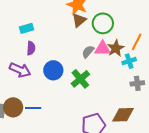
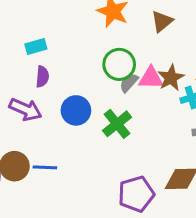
brown triangle: (79, 20) -> (162, 21), moved
green circle: (103, 23) -> (119, 64), moved

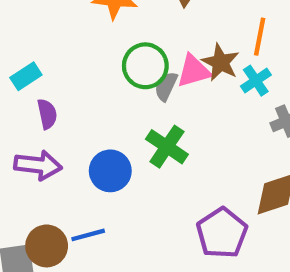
blue circle: (76, 110) -> (110, 171), moved

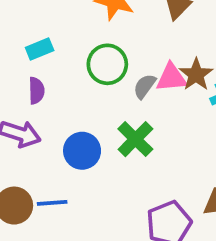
green circle: (145, 66) -> (107, 64), moved
cyan rectangle: (26, 76) -> (40, 49), moved

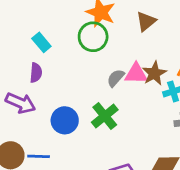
cyan rectangle: (40, 49) -> (41, 42), turned 66
green circle: (107, 64) -> (93, 37), moved

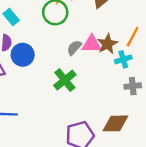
blue circle: (65, 120) -> (23, 55), moved

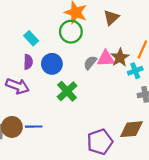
blue circle: (23, 55) -> (52, 64), moved
green cross: (65, 80) -> (67, 91), moved

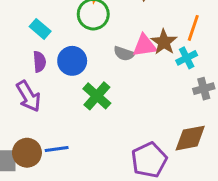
gray semicircle: (90, 63) -> (124, 54), turned -104
purple arrow: (17, 86) -> (28, 96), turned 45

